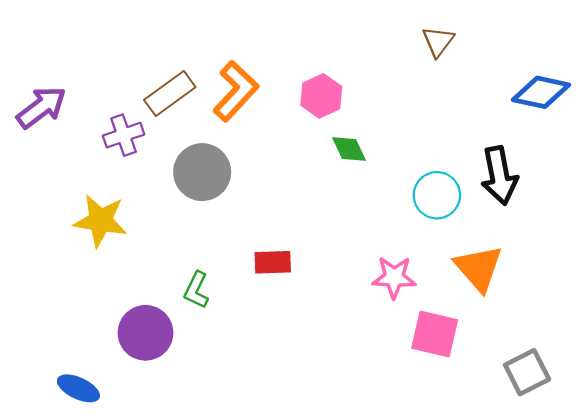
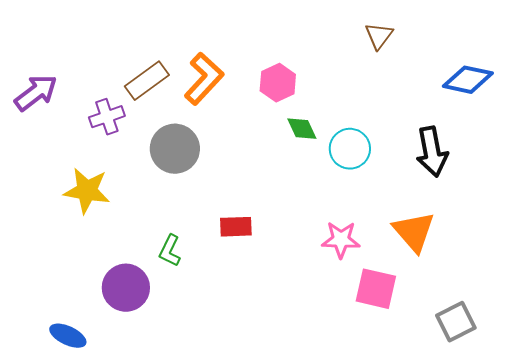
cyan circle: (437, 195) -> (350, 149), moved

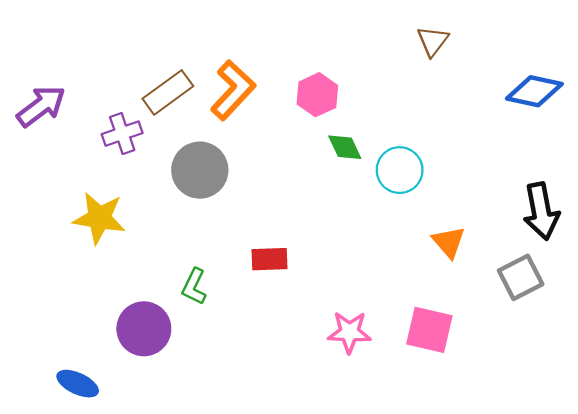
black arrow: (432, 152) -> (541, 211), moved
orange triangle: (414, 232) -> (449, 242), moved, size x0.7
pink star: (341, 240) -> (349, 332), moved
gray square: (456, 322) -> (521, 277), moved

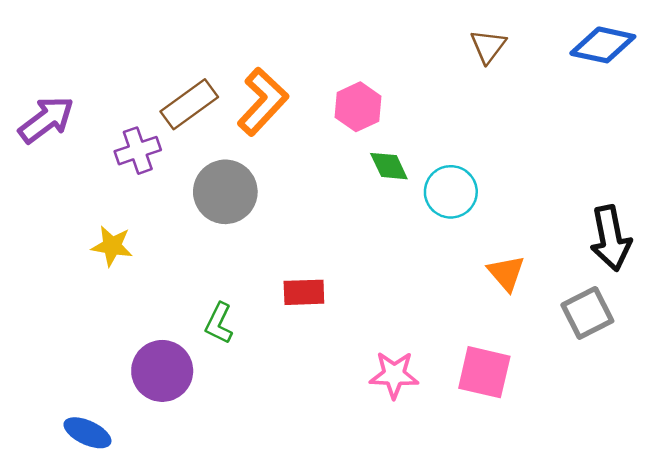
blue diamond: (534, 91) -> (603, 45), moved
yellow star: (99, 218) -> (112, 246), size x0.7

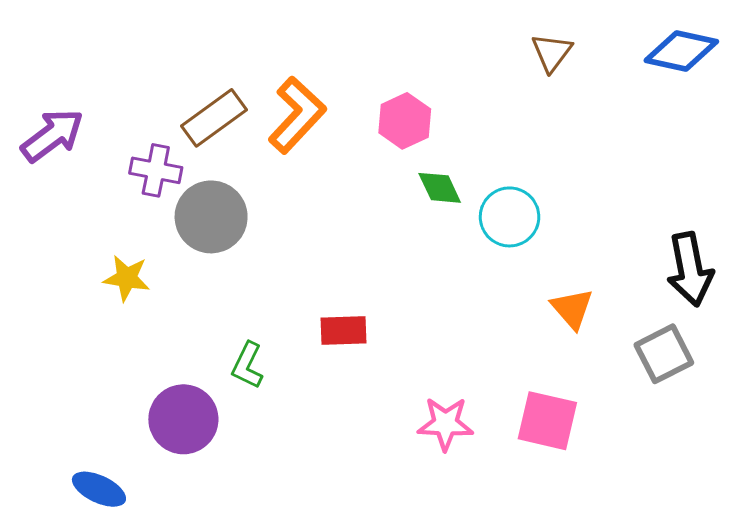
purple cross: (138, 151) -> (156, 170), turned 30
gray circle: (225, 192) -> (211, 217), moved

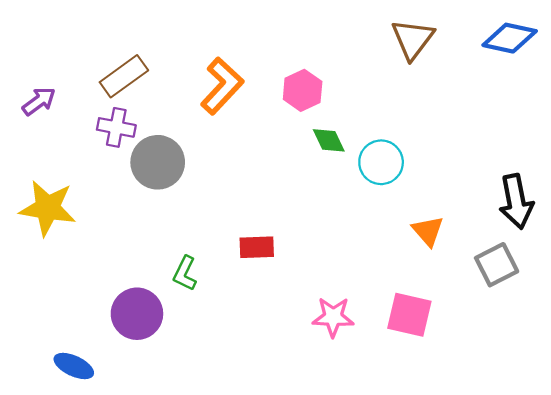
brown triangle: (552, 52) -> (413, 39), size x1.4
brown rectangle: (214, 118) -> (124, 76), moved
purple arrow: (52, 135) -> (39, 101), size x0.7
yellow star: (127, 278) -> (48, 208), moved, size x1.6

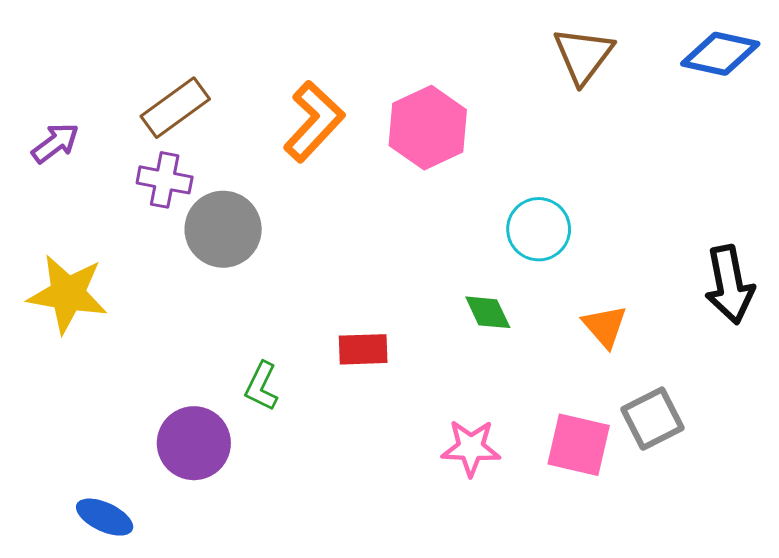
pink hexagon: (303, 90) -> (428, 128), size x1.4
green diamond: (329, 140) -> (488, 312), moved
gray square: (497, 265) -> (653, 419), moved

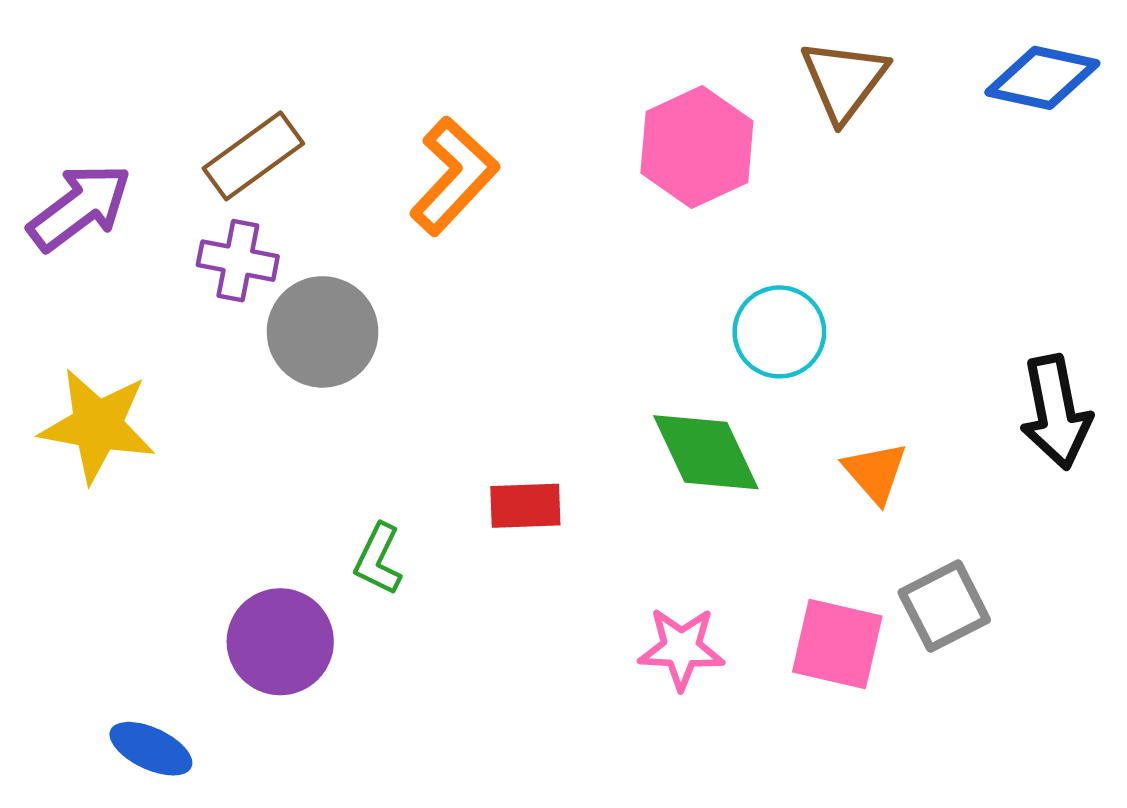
pink hexagon: (428, 128) -> (697, 147), moved
purple arrow: (55, 143) -> (80, 207), size x1.5
green diamond: (488, 312) -> (706, 452), size x1.6

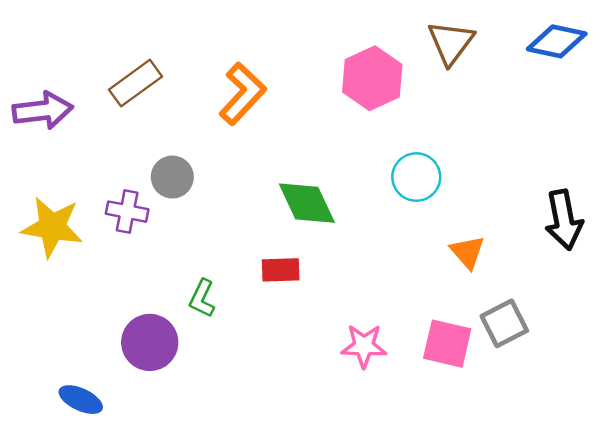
purple arrow: (80, 207) -> (43, 110), turned 30
purple cross: (238, 261) -> (127, 212), moved
gray circle: (323, 332) -> (172, 177), size x0.7
green diamond: (706, 452) -> (307, 203), moved

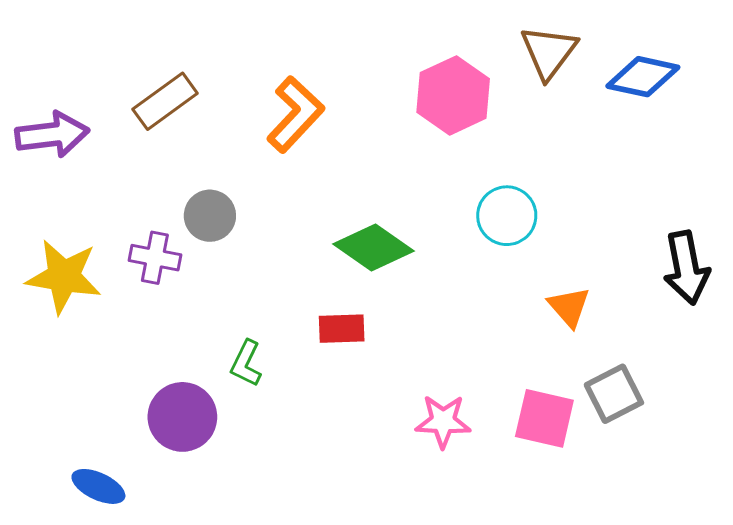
blue diamond: (557, 41) -> (643, 77), moved
green diamond: (307, 203) -> (374, 248), turned -30

